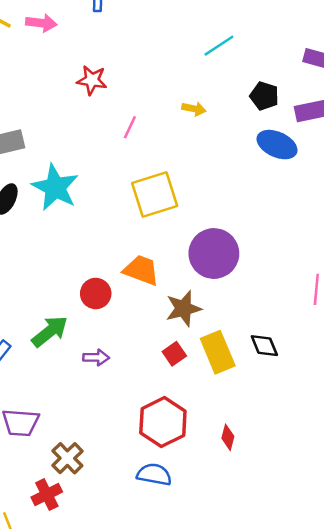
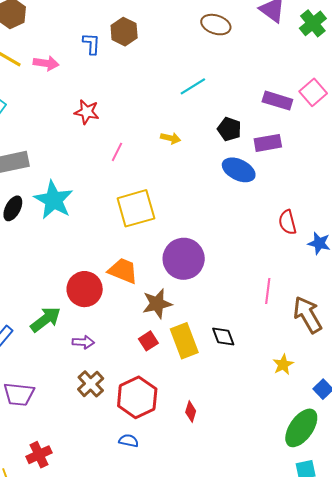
red circle: (96, 294) -> (85, 289), size x1.4
brown cross: (67, 458) -> (91, 384), moved
blue semicircle: (154, 474) -> (129, 441), size x0.7

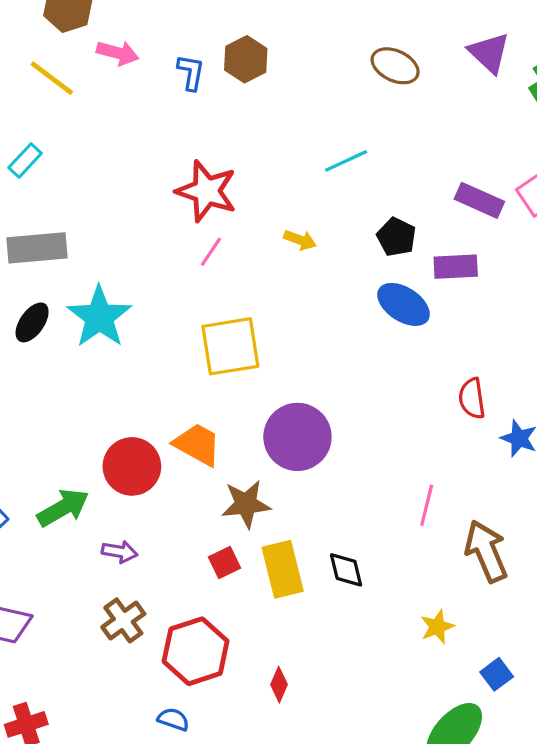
pink arrow: (46, 63) -> (118, 53), moved
red star: (87, 112) -> (207, 191), moved, size x1.5

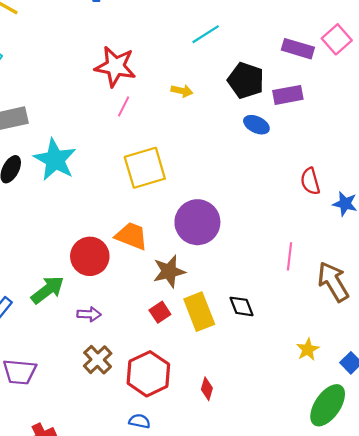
black pentagon: (396, 237) -> (246, 80), size x1.4
blue ellipse: (404, 304) -> (256, 125), size x0.7
yellow star: (437, 627) -> (308, 349), moved

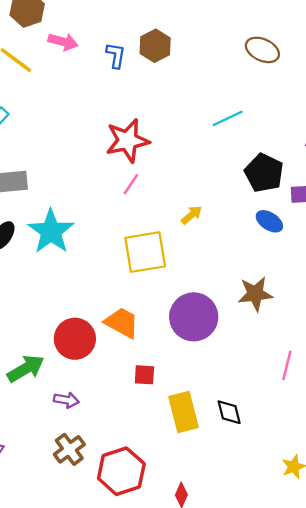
red star: (115, 66) -> (127, 141), turned -30
yellow arrow: (182, 91) -> (192, 215), moved, turned -60
brown star: (169, 271) -> (255, 294), moved
red square: (160, 312) -> (144, 375), moved, turned 30

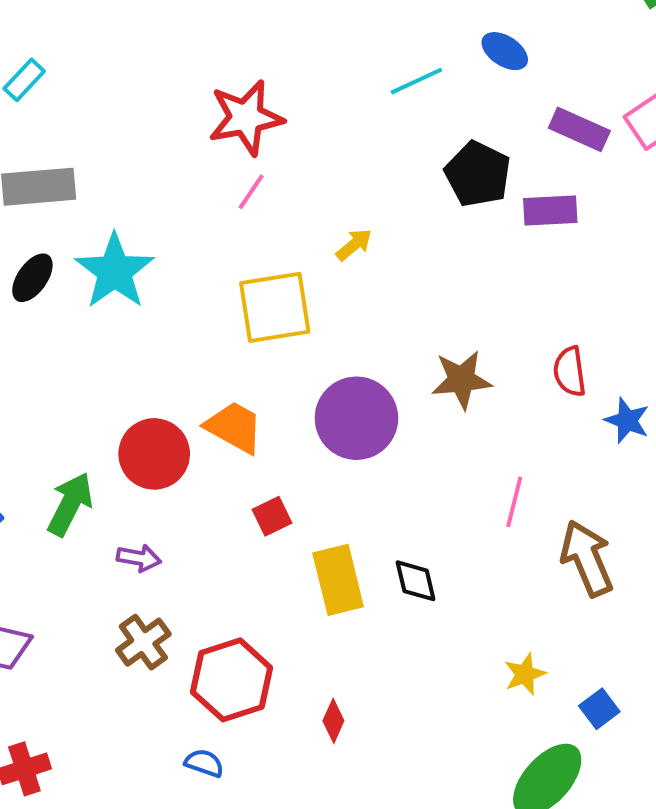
blue ellipse: (269, 221) -> (505, 51), moved
green arrow: (26, 369) -> (70, 504), turned -33
red square: (144, 375) -> (272, 516), turned -30

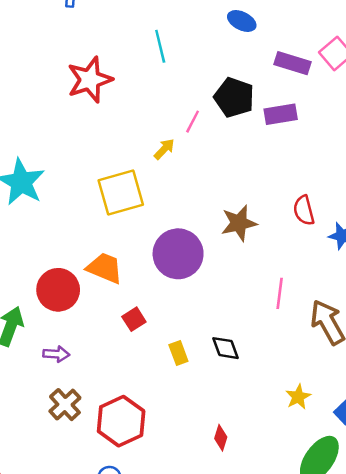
cyan line: (416, 81) -> (160, 46), moved, turned -72
pink line: (251, 192) -> (193, 122), moved
yellow rectangle: (338, 580) -> (178, 353), size x0.6
red diamond: (333, 721) -> (221, 438), moved

